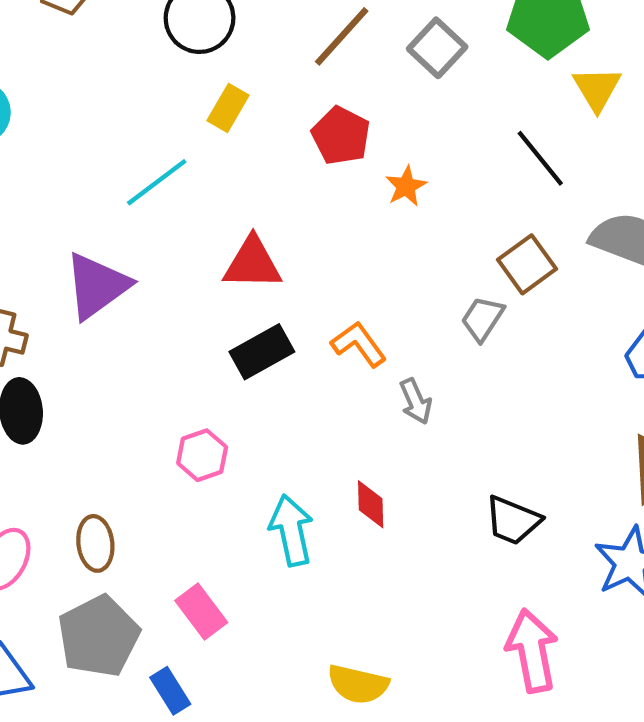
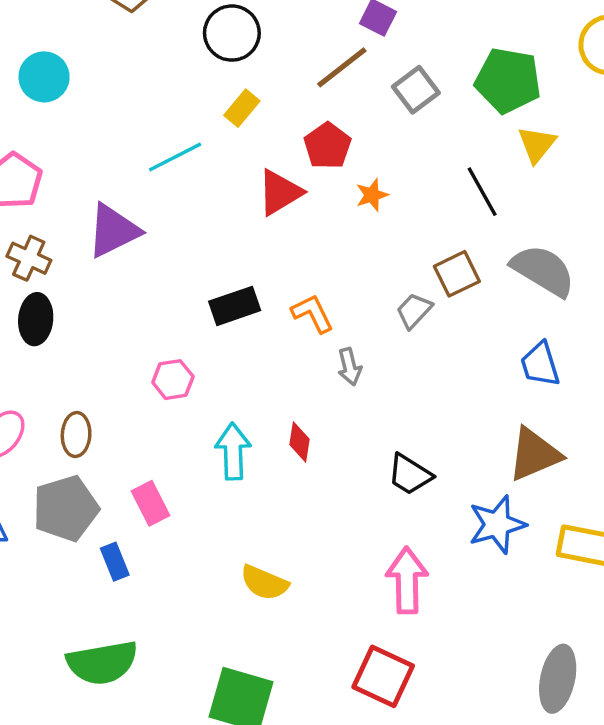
red triangle: (252, 263) -> (280, 192), moved, turned -42

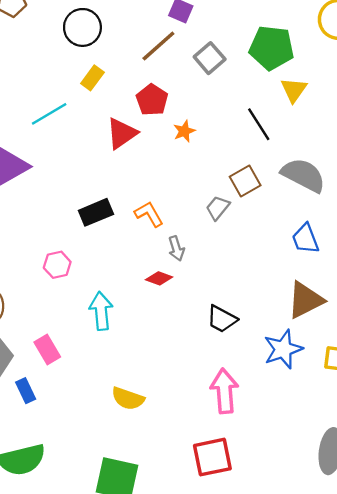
red diamond: (300, 442) -> (159, 278), moved, turned -75
red square: (383, 676) -> (212, 457), turned -33

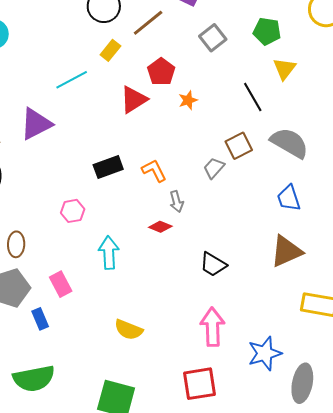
brown line: (158, 46) -> (148, 23), moved
green pentagon: (272, 48) -> (267, 31), size x0.7
blue star: (283, 349) -> (265, 353), moved

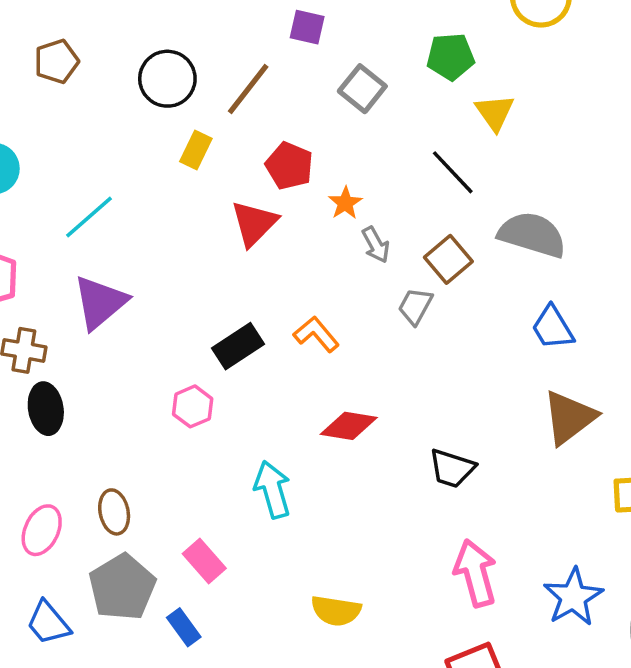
cyan line: (72, 80) -> (89, 217), moved
gray arrow: (177, 202) -> (376, 245), moved
pink hexagon: (73, 211) -> (193, 406), moved
red diamond: (160, 227) -> (349, 426), size x1.4

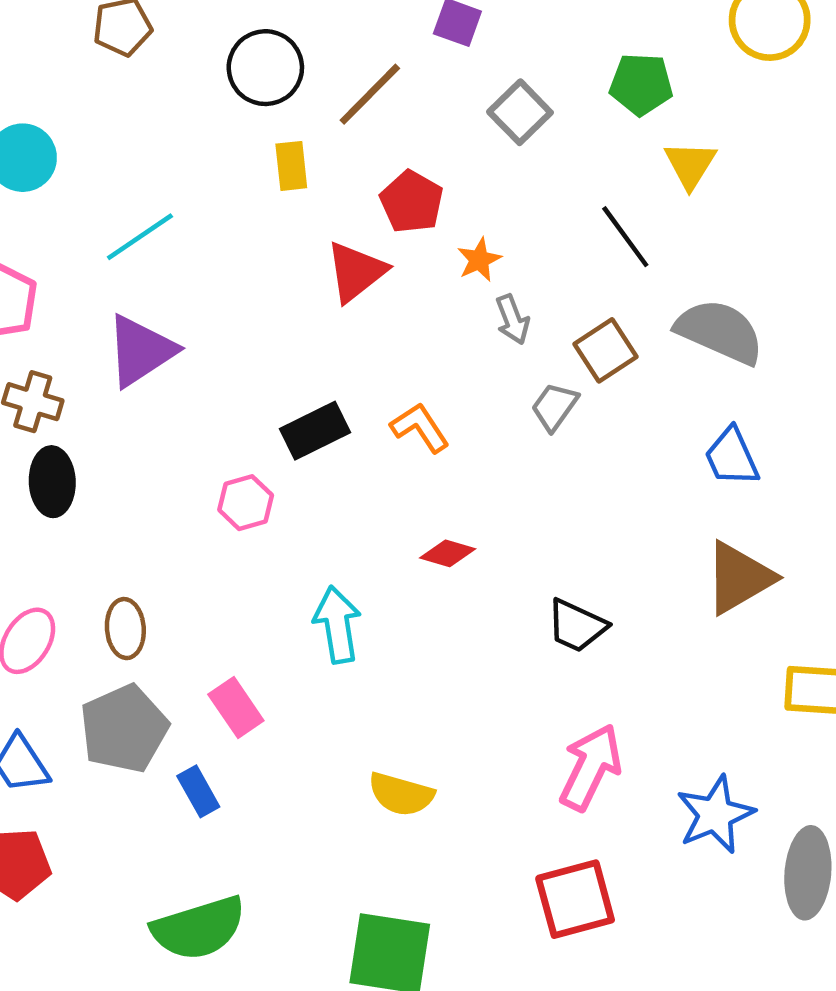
yellow rectangle: (196, 150) -> (291, 166), turned -39
red diamond: (349, 426) -> (448, 553), size x0.7
pink arrow: (475, 573) -> (591, 767), turned 34

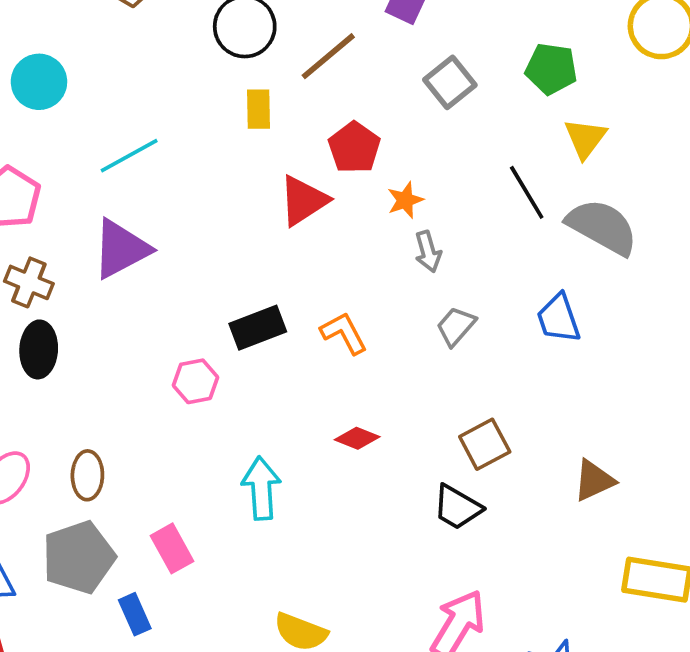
gray semicircle: (720, 331) -> (602, 227), moved
brown square: (606, 350) -> (485, 444), moved
blue trapezoid: (732, 457) -> (558, 318), moved
brown triangle: (739, 578) -> (594, 480), size x0.7

